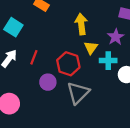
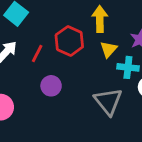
red hexagon: (68, 64) -> (69, 41), moved
gray triangle: (78, 93) -> (108, 101), moved, turned -30

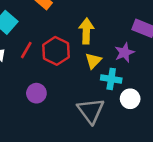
red line: (37, 54) -> (26, 50), moved

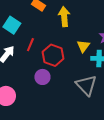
yellow arrow: (86, 31) -> (64, 17), moved
red hexagon: (56, 51) -> (53, 55), moved

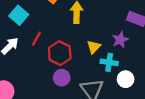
purple circle: (42, 77) -> (62, 78), moved

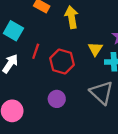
purple circle: (62, 78) -> (57, 99), moved

